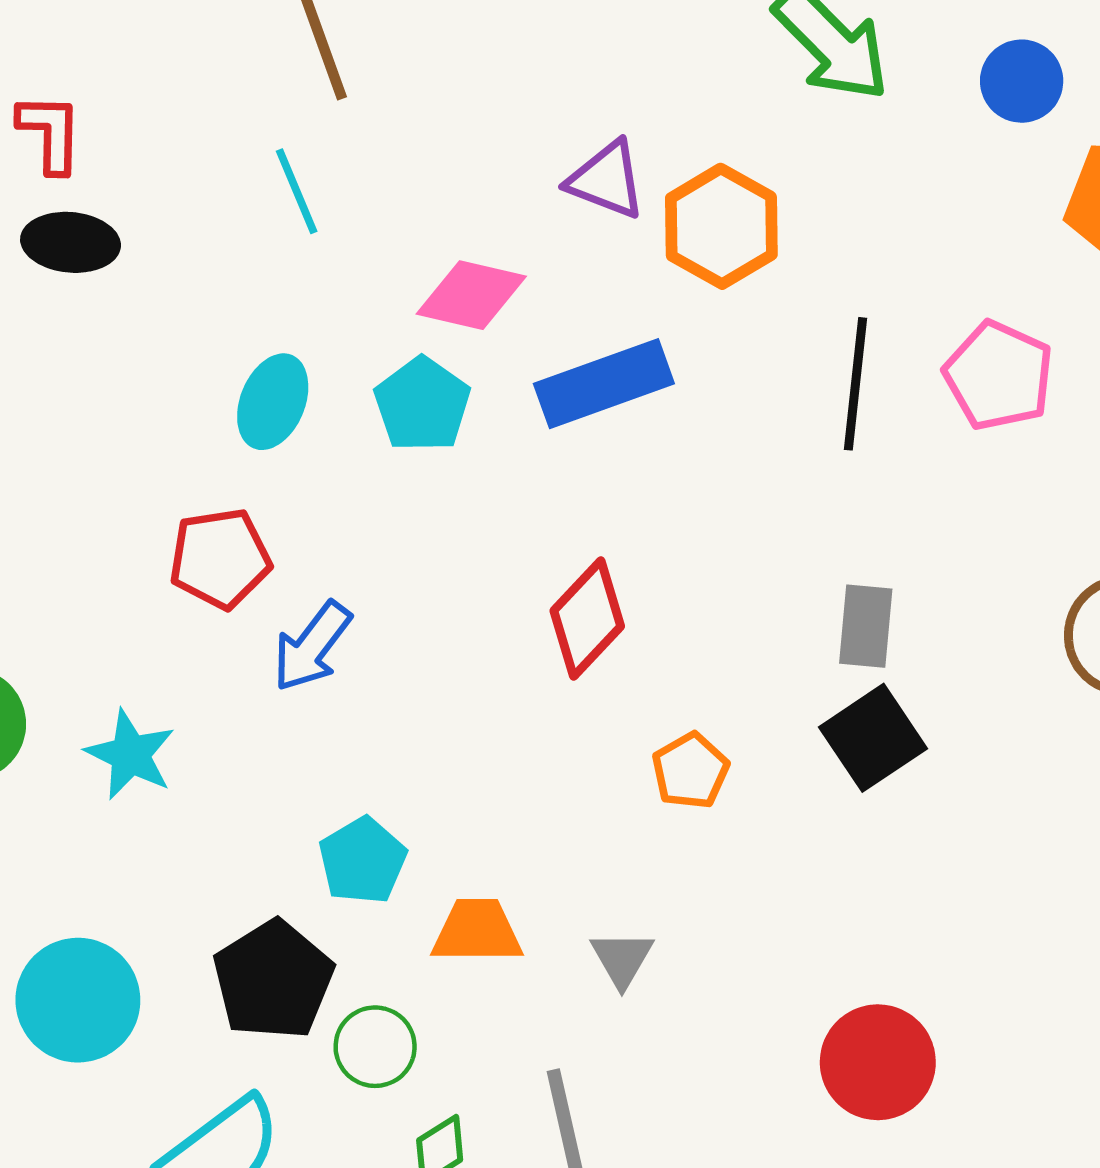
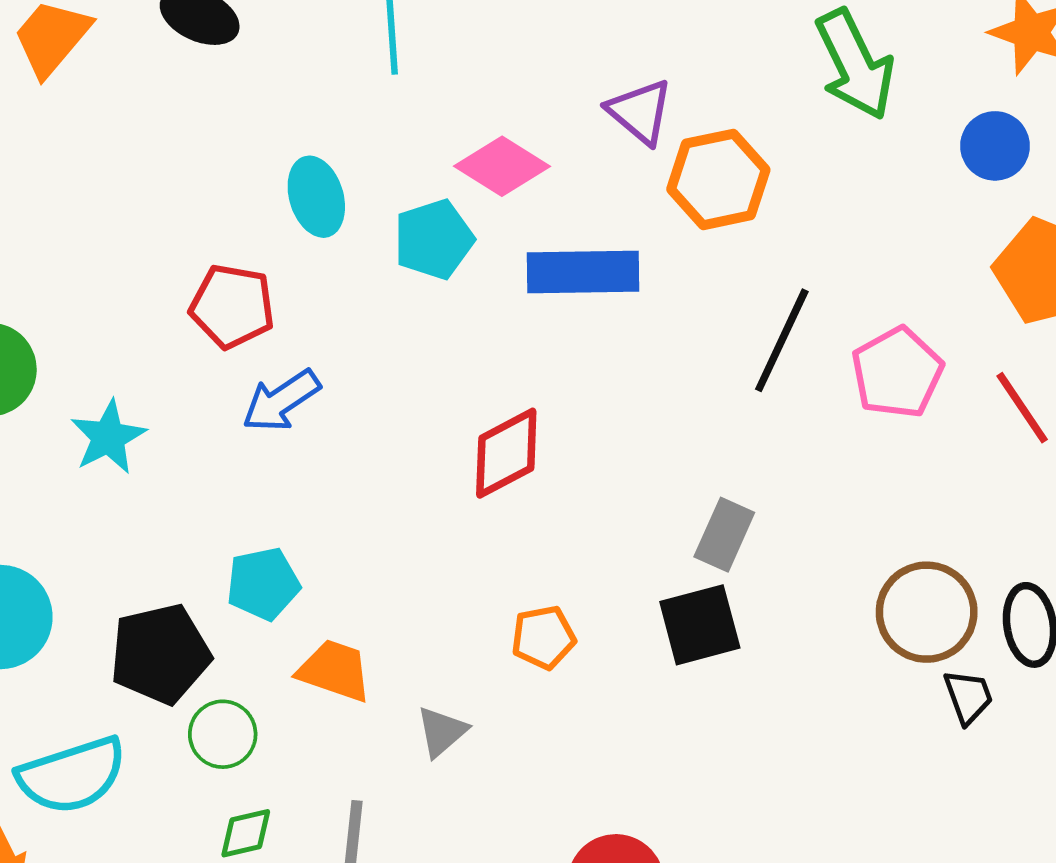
cyan ellipse: (273, 402) -> (316, 197), turned -58
orange pentagon: (690, 771) -> (543, 637), moved

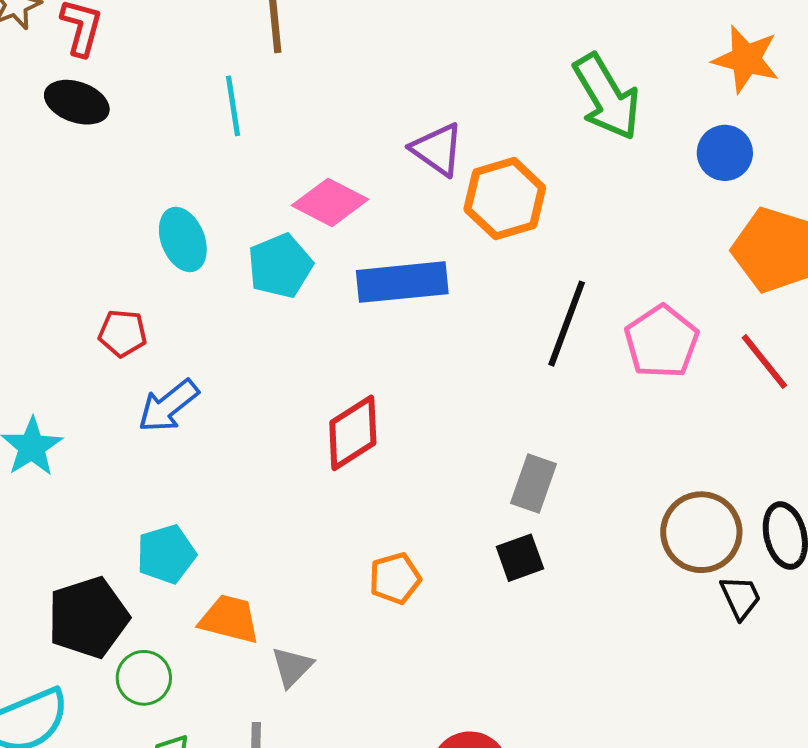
red pentagon: (232, 306) -> (123, 333), size x0.7
black square: (700, 625) -> (520, 558), size x0.7
gray triangle: (442, 732) -> (292, 667), moved

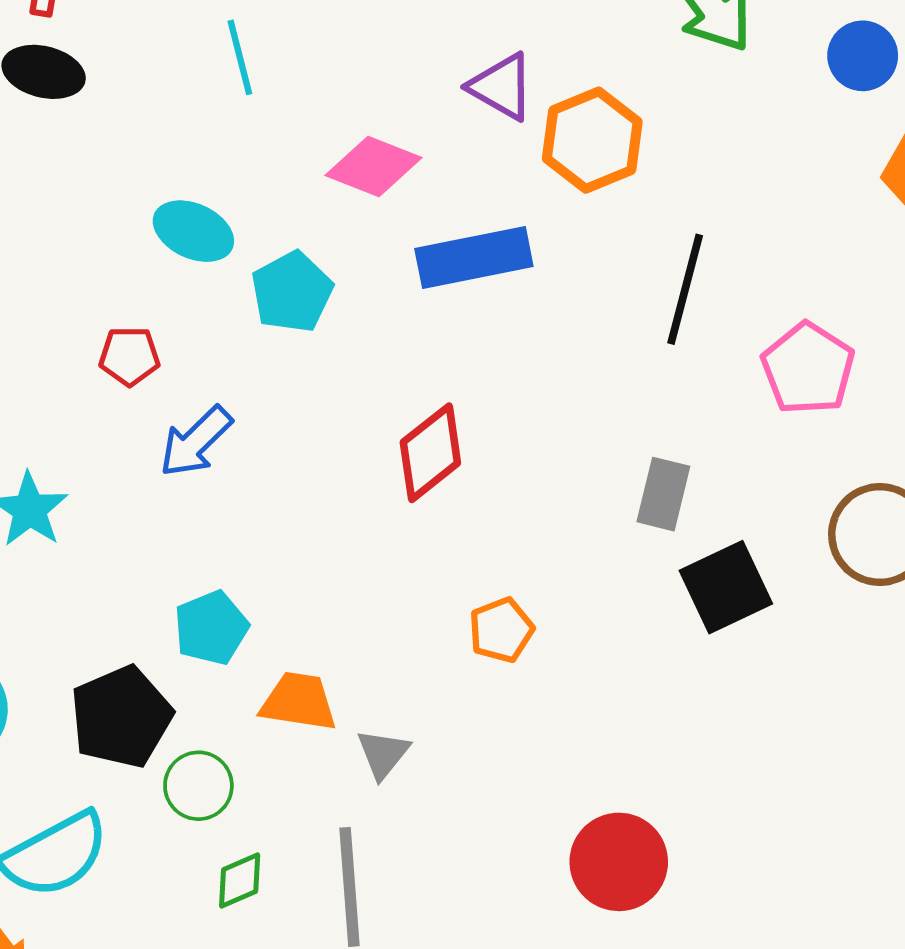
cyan ellipse: (183, 240) -> (193, 231), turned -38
cyan pentagon: (280, 266) -> (292, 292), moved
pink pentagon: (662, 342) -> (808, 368), moved
black square: (520, 558) -> (726, 587), moved, size x1.5

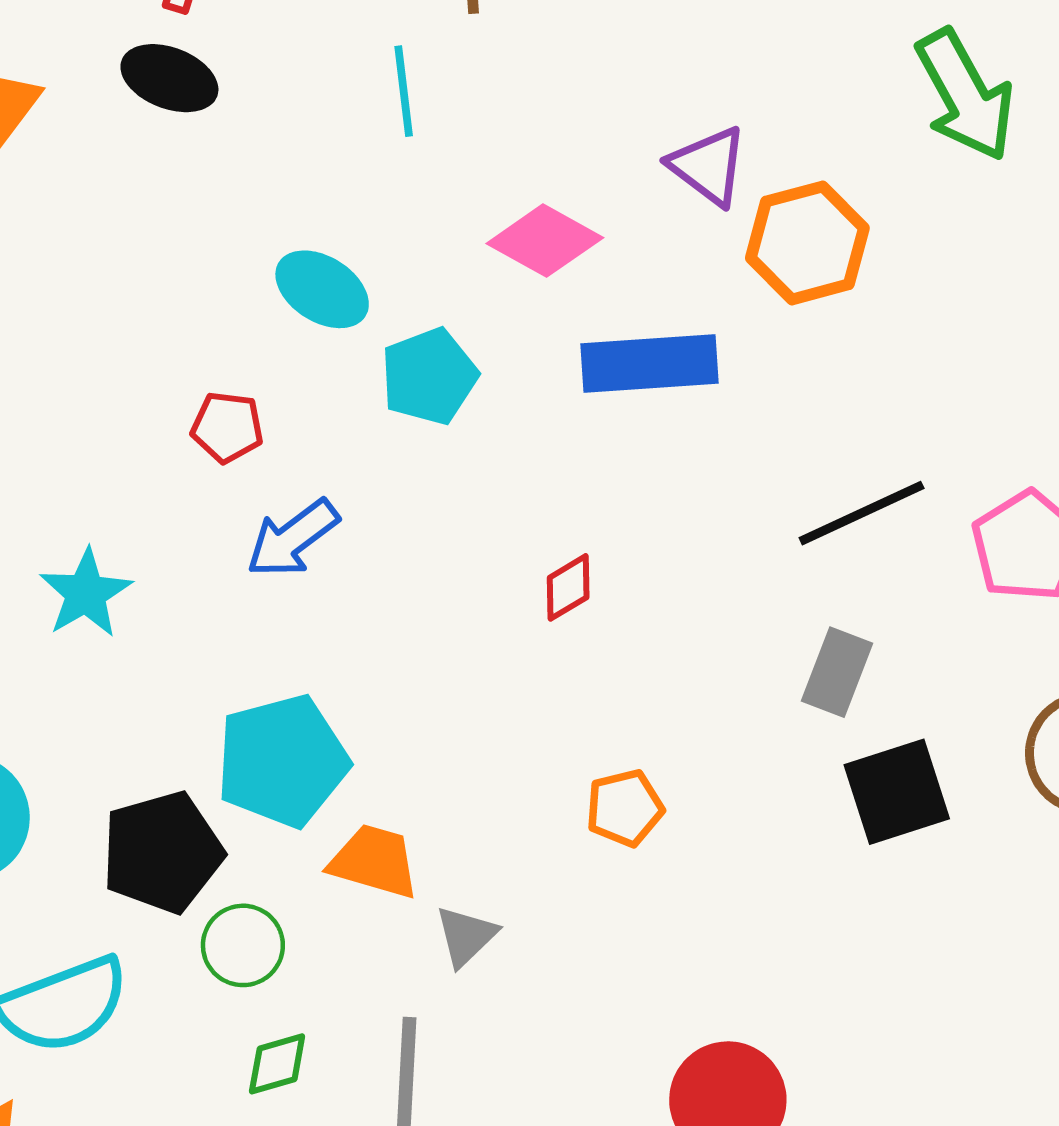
black line: (685, 289) -> (862, 513), moved, turned 43
red diamond: (430, 453) -> (568, 587), size x0.6
cyan pentagon: (211, 628) -> (282, 761), size x1.5

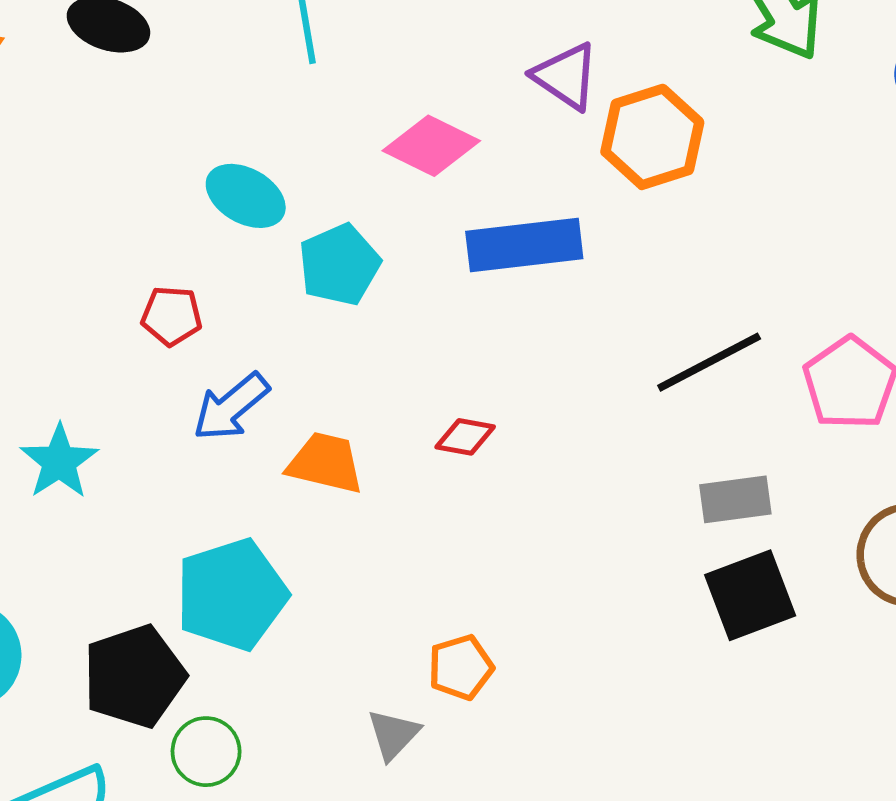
red diamond: (568, 587) -> (465, 437), turned 44
gray rectangle: (837, 672) -> (735, 499), moved, turned 64
orange pentagon: (625, 808) -> (461, 667), moved
orange trapezoid: (374, 861) -> (325, 463), moved

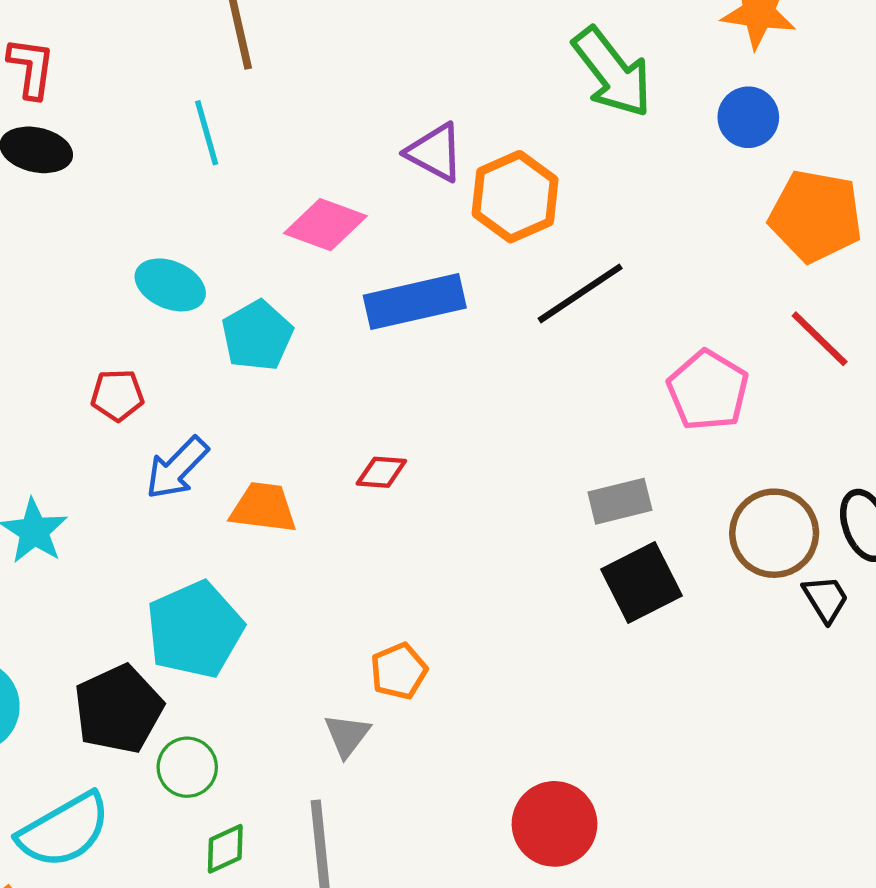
black line: (709, 362) -> (580, 293), moved

